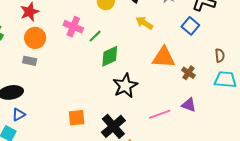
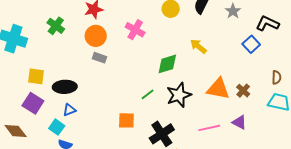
yellow arrow: (144, 23) -> (198, 46), moved
green line: (95, 36) -> (148, 94), moved
orange triangle: (164, 57) -> (218, 89), moved
gray rectangle: (30, 61) -> (99, 58), moved

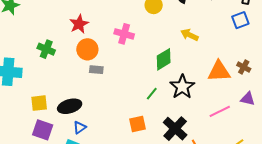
blue square: (251, 44) -> (240, 20), turned 36

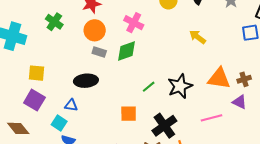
green diamond: (164, 59) -> (127, 51), moved
brown cross: (244, 67) -> (244, 79), turned 32
purple triangle: (248, 99) -> (240, 102), moved
black ellipse: (70, 106) -> (86, 81), moved
blue triangle: (80, 127) -> (71, 105), turned 32

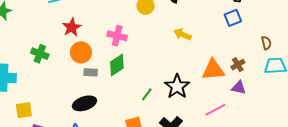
yellow square: (36, 73) -> (24, 110), moved

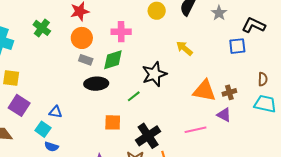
pink cross: (117, 36) -> (121, 32), turned -30
black star: (177, 86) -> (154, 74), moved
black ellipse: (84, 103) -> (96, 84), moved

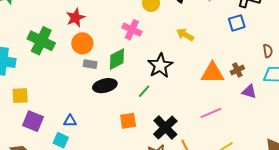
green cross: (42, 28) -> (41, 41), size x1.5
pink cross: (121, 32) -> (132, 30), moved, turned 36
purple triangle: (224, 115) -> (249, 92), moved

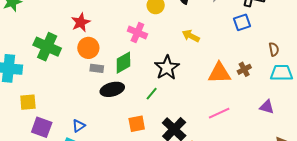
purple triangle: (249, 92) -> (267, 107), moved
blue triangle: (70, 121) -> (79, 126), turned -32

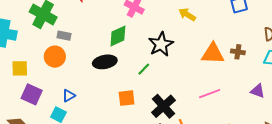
orange circle: (88, 48) -> (55, 57), moved
gray rectangle: (97, 68) -> (64, 36), moved
brown cross: (244, 69) -> (238, 52), turned 32

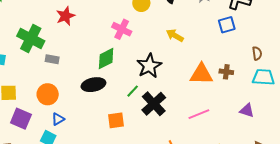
orange circle: (55, 57) -> (48, 94), moved
black cross: (163, 106) -> (154, 104), moved

